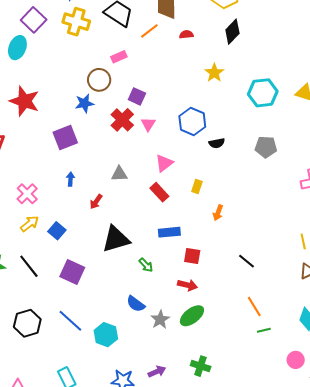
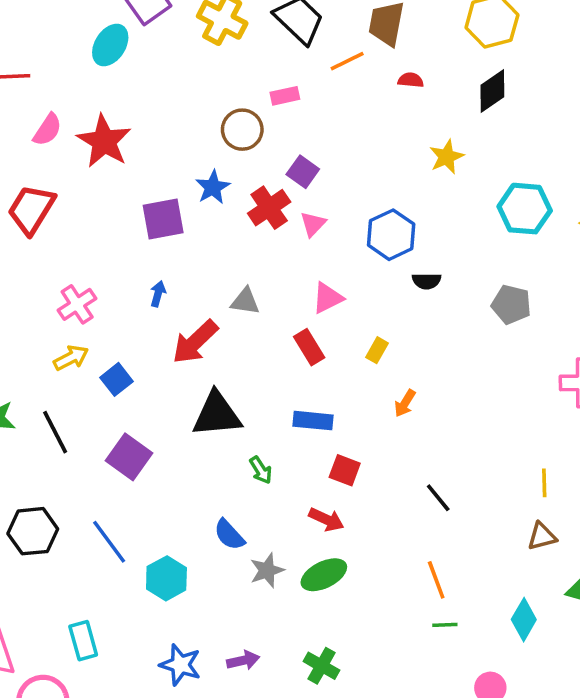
blue star: (84, 103) -> (213, 187), moved, turned -30
red arrow: (96, 202) -> (195, 342), size x1.8

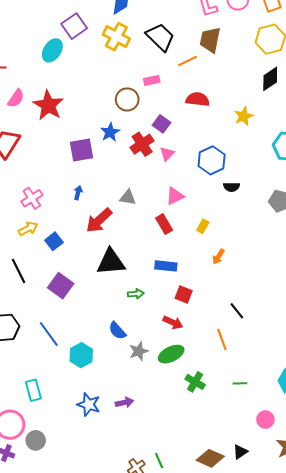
red semicircle: (411, 80) -> (198, 99), moved, size x1.6
green arrow: (261, 470) -> (136, 294), turned -63
orange line: (436, 580) -> (222, 340), moved
green cross: (322, 666) -> (195, 382), moved

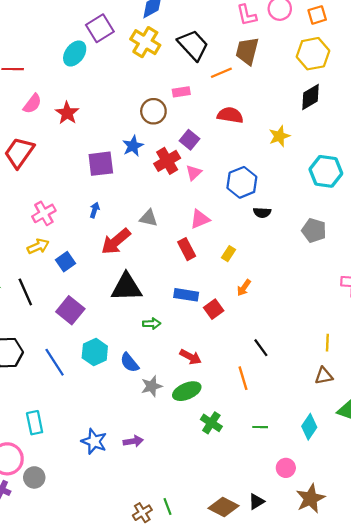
red star: (48, 105) -> (67, 113), size x0.7
red square: (184, 295) -> (214, 309), moved, turned 30
cyan hexagon: (81, 355) -> (95, 352), moved

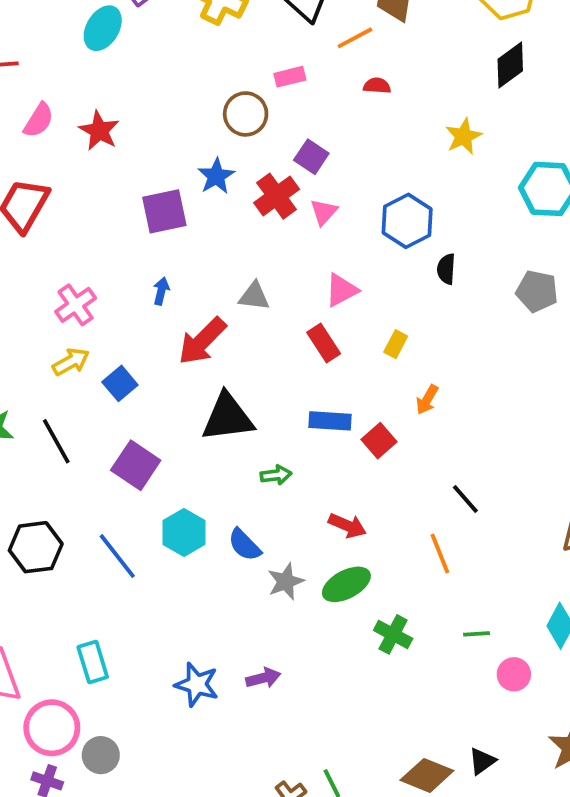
red semicircle: (230, 115) -> (377, 86), moved, size x0.6
black semicircle: (262, 213) -> (446, 269), turned 96
pink circle: (286, 468) -> (514, 674), moved

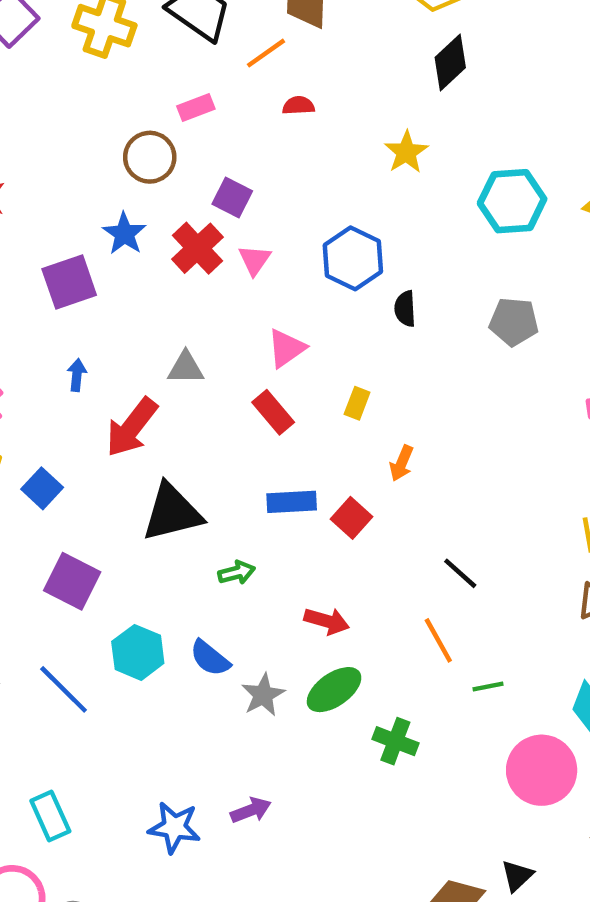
green line: (477, 634) -> (488, 687), moved
pink circle: (514, 674) -> (542, 770), size x1.8

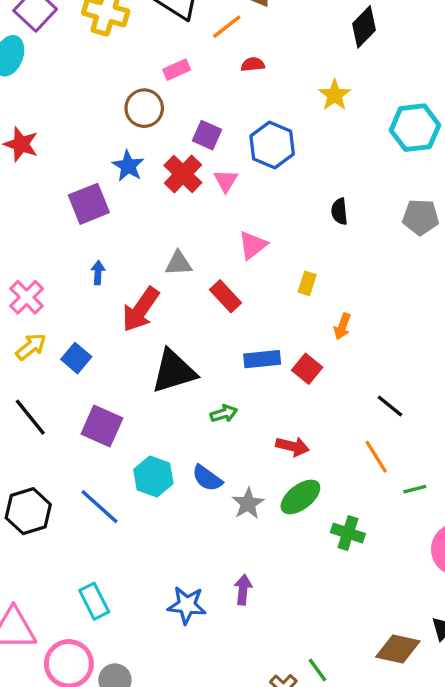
blue hexagon: (353, 258) -> (272, 145), moved
red rectangle: (273, 412) -> (226, 296), moved
purple arrow: (251, 810) -> (243, 590), turned -60

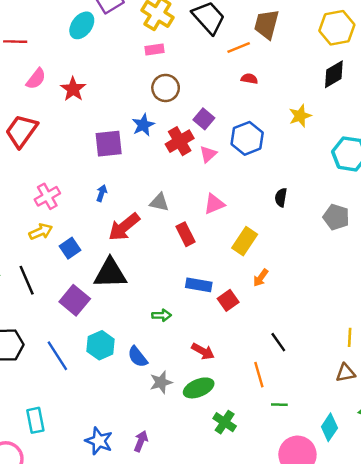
pink rectangle: (177, 70) -> (154, 50), moved
yellow rectangle: (307, 283) -> (245, 241), size x1.6
black triangle: (174, 371) -> (110, 273), moved

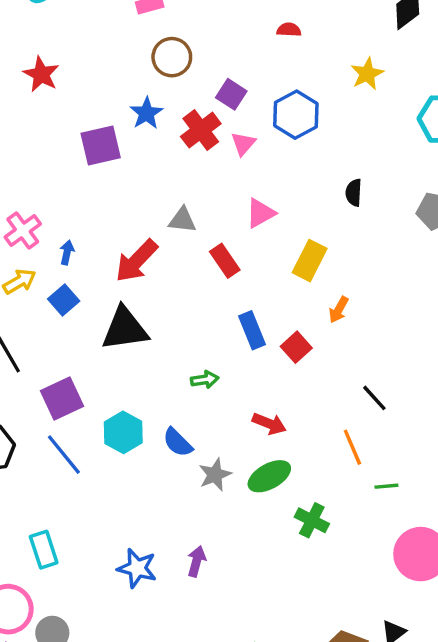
blue arrow: (102, 193) -> (67, 253), moved
blue rectangle: (199, 285) -> (252, 330), turned 65
purple square: (75, 300) -> (62, 399), moved, turned 32

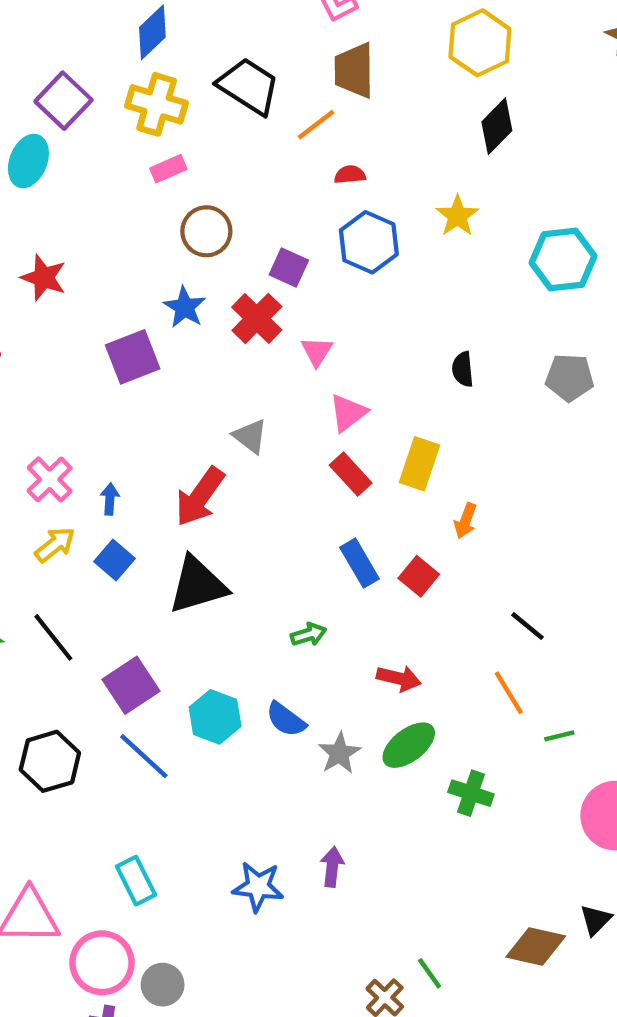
blue hexagon: (296, 115) -> (369, 242), moved
pink triangle: (243, 144) -> (317, 351), moved
gray triangle: (182, 220) -> (250, 436), turned 40
red rectangle: (225, 261) -> (351, 474), moved

